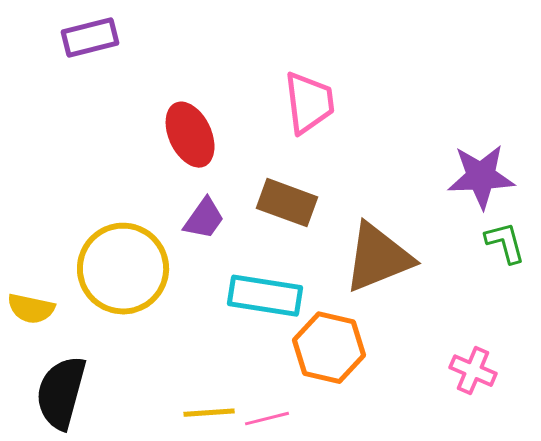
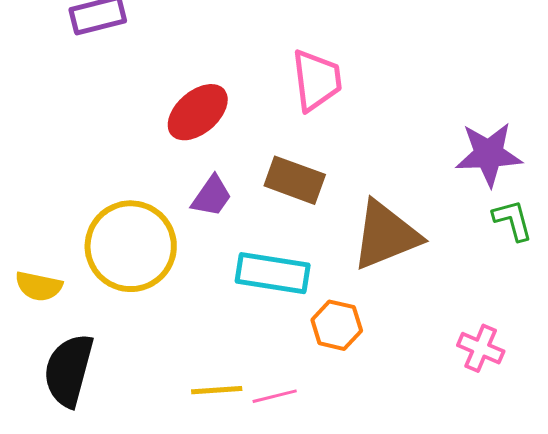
red ellipse: (190, 135) -> (198, 112), turned 74
orange hexagon: (329, 348) -> (337, 325), size x0.7

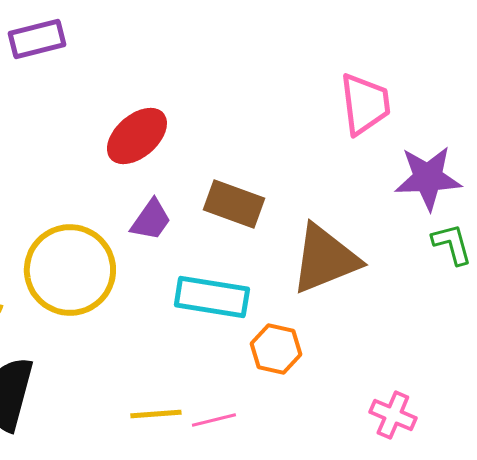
pink trapezoid: (317, 80) -> (365, 104), moved
pink cross: (481, 348) -> (393, 415), moved

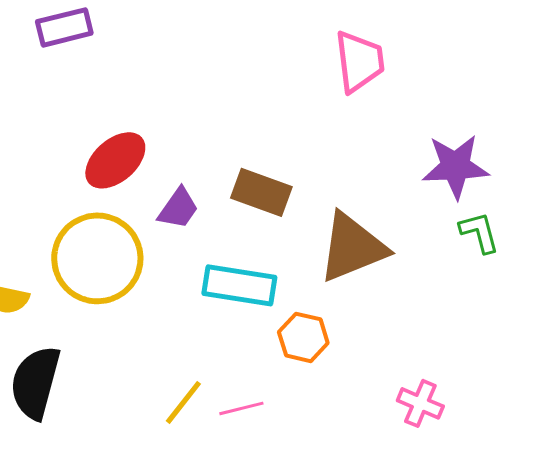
pink trapezoid: (365, 104) -> (359, 61), moved
red ellipse: (137, 136) -> (115, 160), moved
yellow line: (156, 414) -> (183, 402), turned -48

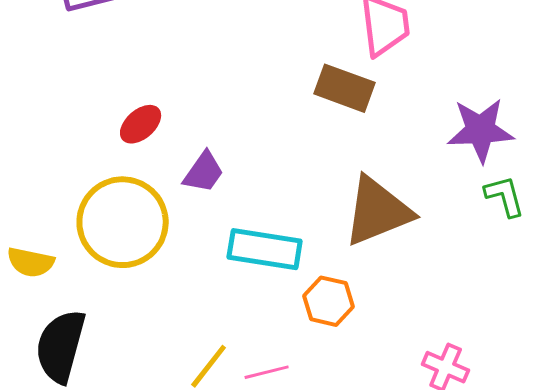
red ellipse: (115, 160) -> (141, 124), size x0.7
brown rectangle: (261, 192) -> (345, 88), moved

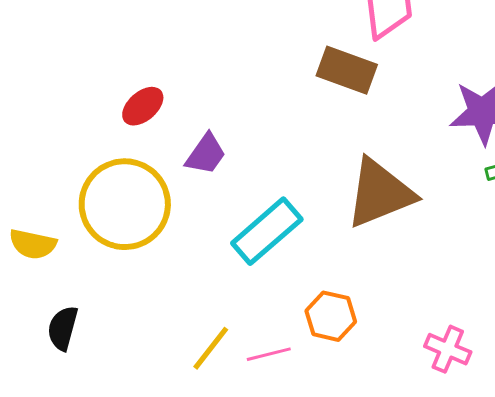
cyan rectangle: (265, 249) -> (267, 231), turned -50
orange hexagon: (329, 301) -> (331, 316), moved
black semicircle: (61, 346) -> (63, 328), size x0.6

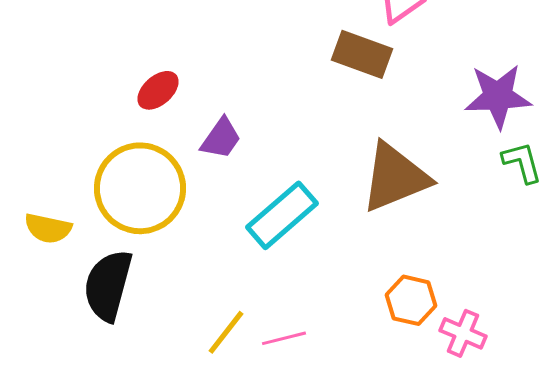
orange hexagon: (331, 316) -> (411, 300), moved
black semicircle: (63, 328) -> (108, 285), moved, size x1.6

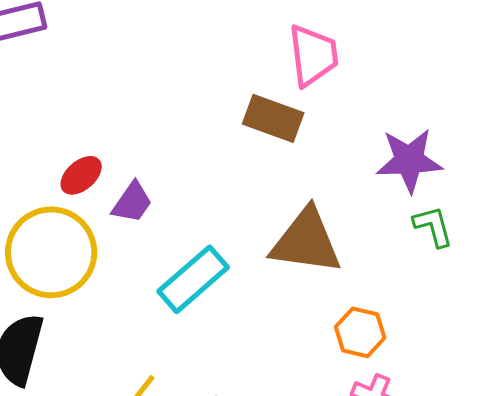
red ellipse: (158, 90) -> (81, 175), moved
brown triangle: (395, 177) -> (306, 241), turned 30
orange hexagon: (411, 300) -> (360, 332), moved

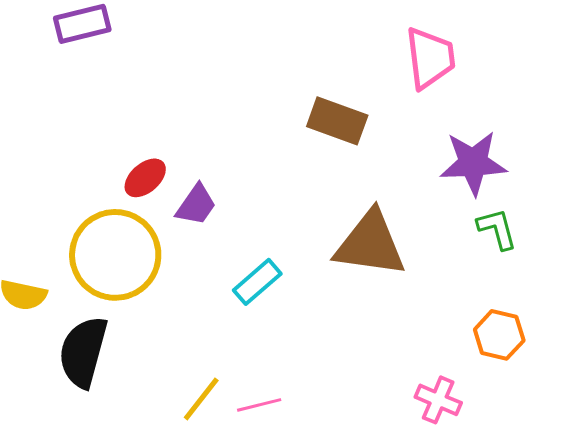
pink trapezoid: (313, 55) -> (430, 58), moved
cyan rectangle: (193, 279) -> (257, 282), size x0.7
orange hexagon: (360, 332) -> (499, 335), moved

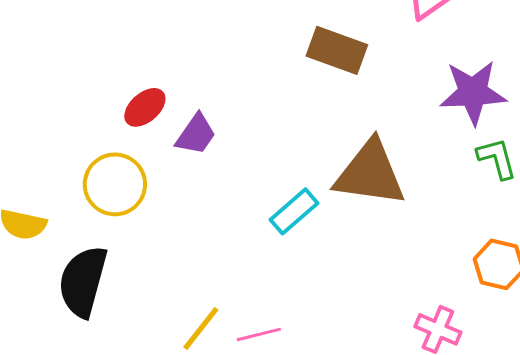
yellow circle: (115, 255) -> (115, 184), size x0.7
cyan rectangle: (257, 282) -> (294, 211), moved

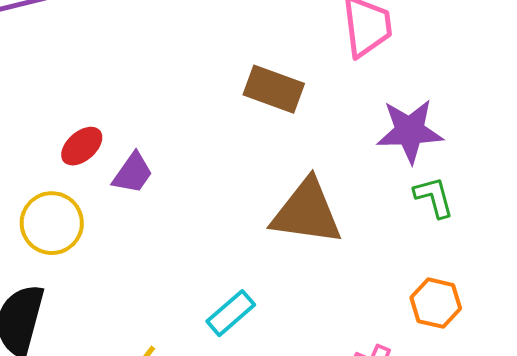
cyan rectangle: (294, 211) -> (231, 313), moved

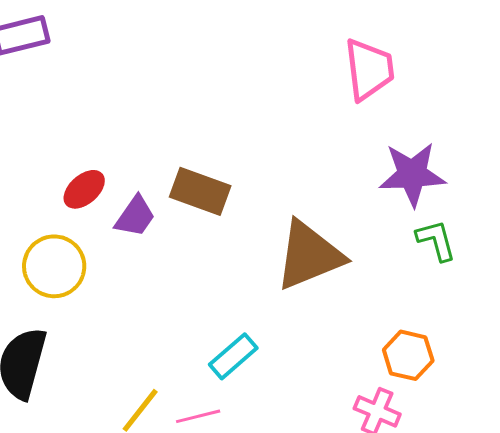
brown rectangle: (274, 89) -> (200, 191), moved
brown triangle: (307, 212) -> (309, 255), turned -30
orange hexagon: (436, 303) -> (408, 355), moved

